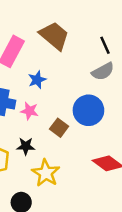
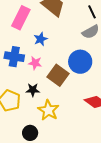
brown square: (59, 128) -> (58, 75), size x1.5

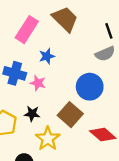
brown square: (58, 75) -> (70, 115), moved

